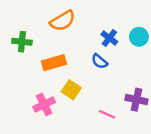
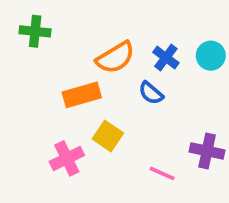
orange semicircle: (63, 21) -> (115, 57), moved
green cross: (22, 42) -> (35, 31), moved

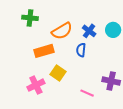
green cross: (35, 31) -> (30, 18), moved
blue semicircle: (151, 93) -> (81, 50), turned 56

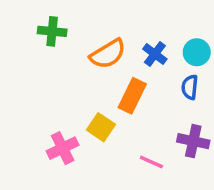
blue semicircle: (81, 50) -> (190, 87), moved
orange rectangle: (44, 51) -> (132, 96), moved, turned -48

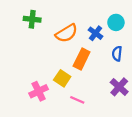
cyan circle: (197, 52) -> (116, 22), moved
purple cross: (193, 141) -> (119, 87), turned 30
pink line: (151, 162) -> (77, 100), moved

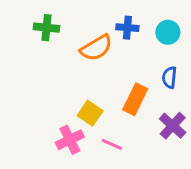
blue cross: (96, 33) -> (127, 28), moved, turned -32
orange rectangle: (82, 59) -> (135, 99), moved
pink cross: (39, 91) -> (70, 140), moved

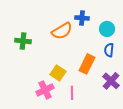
green cross: (46, 28) -> (23, 41), moved
cyan circle: (168, 32) -> (107, 29), moved
pink line: (112, 144) -> (72, 93), turned 64

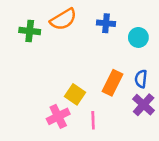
orange semicircle: (62, 31) -> (63, 19), moved
green cross: (23, 41) -> (30, 31), moved
blue semicircle: (109, 50) -> (141, 79), moved

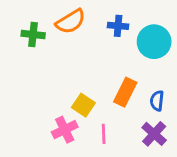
cyan circle: (138, 37) -> (154, 42), size x1.5
blue semicircle: (141, 79) -> (157, 101), moved
purple cross: (144, 105) -> (154, 134), moved

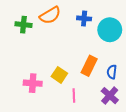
pink cross: (65, 130) -> (33, 83), moved, turned 30

